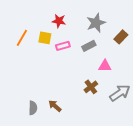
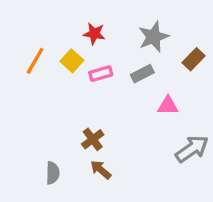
yellow square: (45, 38) -> (72, 61), turned 32
brown cross: (91, 87) -> (93, 139), moved
brown arrow: (55, 106) -> (101, 170), moved

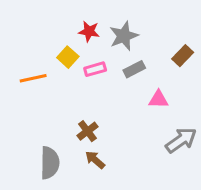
gray star: (154, 37) -> (124, 36), moved
orange line: (35, 61) -> (33, 78), moved, turned 48
gray semicircle: (53, 173) -> (50, 163), size x1.5

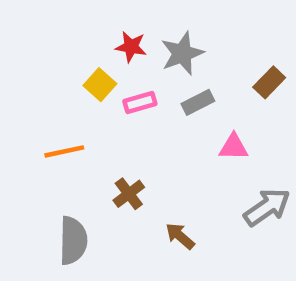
orange line: (33, 78) -> (64, 151), moved
brown arrow: (95, 160) -> (180, 236), moved

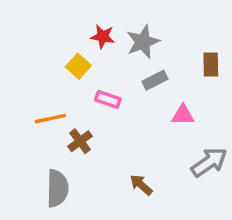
brown rectangle: (269, 82) -> (211, 64), turned -45
pink rectangle: (140, 102) -> (108, 99), moved, turned 35
brown cross: (129, 194) -> (80, 141), moved

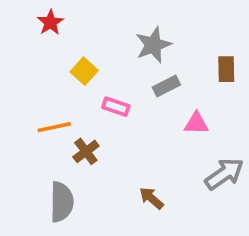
red star: (103, 37) -> (50, 22), moved, turned 30

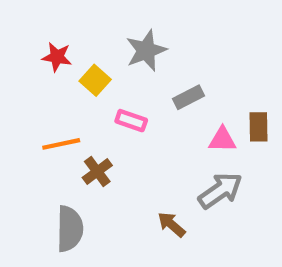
red star: (50, 22) -> (57, 57), moved, turned -30
gray star: (153, 45) -> (146, 51), moved
brown rectangle: (226, 69) -> (258, 127), moved
gray arrow: (224, 174) -> (220, 191), moved

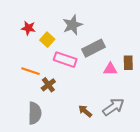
gray rectangle: (188, 97) -> (94, 48), size x1.5
pink rectangle: (131, 121) -> (65, 60), size x1.5
orange line: (61, 144) -> (30, 71), turned 30
gray arrow: (220, 191) -> (113, 107), moved

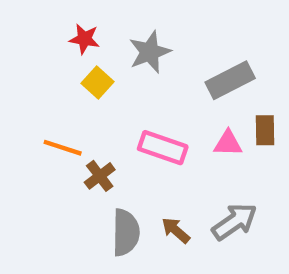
red star: (28, 28) -> (84, 39), moved
gray rectangle: (94, 48) -> (230, 80), moved
pink rectangle: (65, 60) -> (163, 148), moved
gray semicircle: (35, 113) -> (126, 232), moved

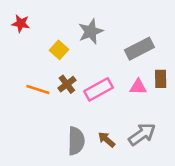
red star: (84, 39) -> (21, 24), moved
pink rectangle: (163, 148) -> (99, 89), turned -48
brown cross: (100, 176) -> (67, 84), moved

